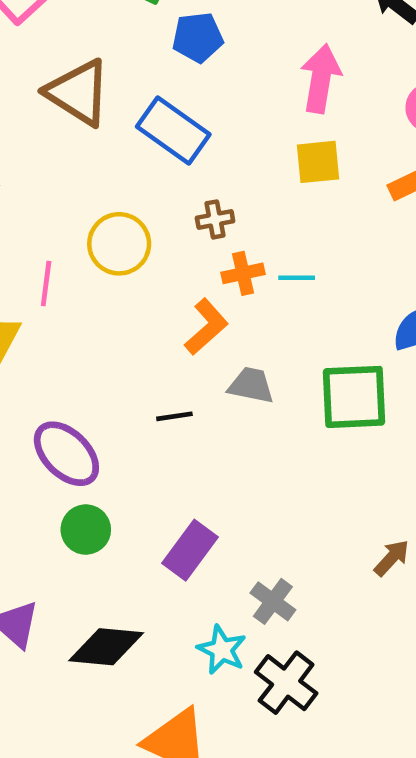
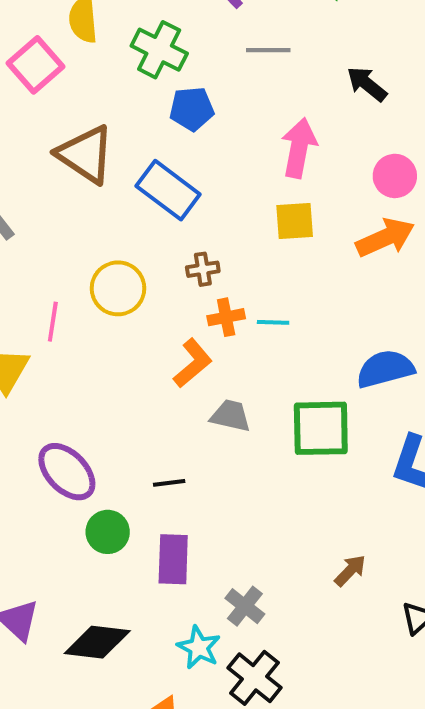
black line: (174, 416) -> (169, 483), moved
green circle: (86, 530) -> (108, 532), moved
purple rectangle: (190, 550) -> (173, 559), turned -36

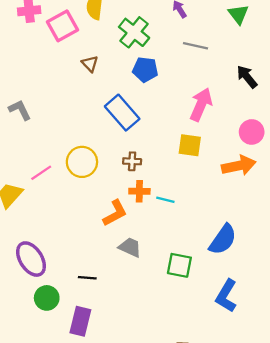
brown triangle: (85, 154) -> (90, 64), moved, size x0.5
pink line: (53, 322) -> (41, 173), turned 35
blue semicircle: (385, 369) -> (223, 240), turned 128
green square: (321, 428) -> (179, 265), size x0.7

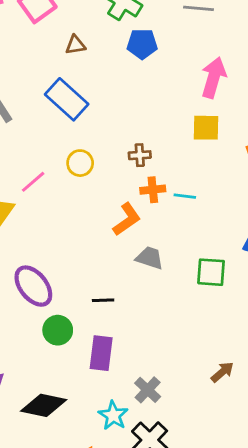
brown triangle: (90, 64) -> (75, 45), turned -48
blue rectangle: (122, 113) -> (67, 99), moved
yellow circle: (82, 162) -> (80, 163), size x0.7

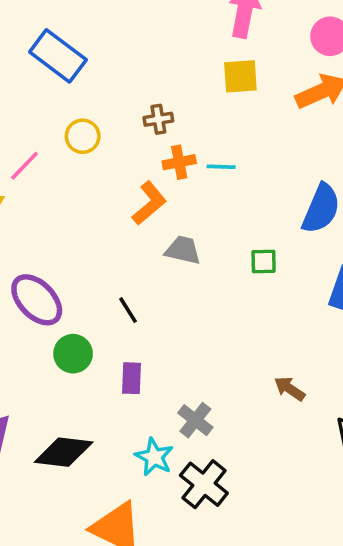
green square: (211, 272) -> (264, 262), size x0.7
black line: (103, 300) -> (128, 310), turned 65
purple rectangle: (101, 353) -> (132, 378), size x0.7
brown arrow: (222, 372) -> (290, 389), turned -100

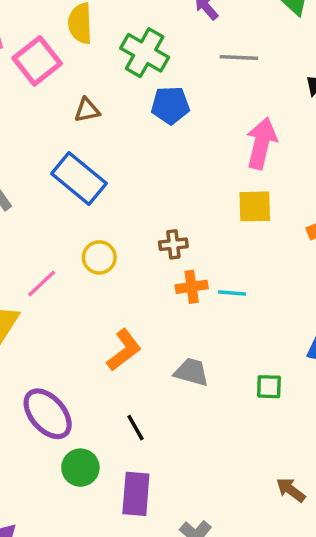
orange L-shape: (149, 203) -> (124, 350), moved
purple rectangle: (132, 378) -> (136, 494), size x1.4
brown arrow: (290, 389) -> (291, 490), moved

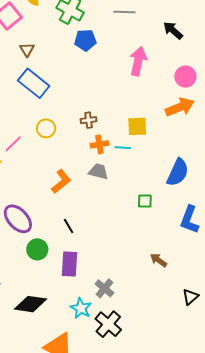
brown triangle: (87, 110) -> (27, 50), moved, turned -49
yellow square: (255, 206) -> (137, 126), moved
gray trapezoid: (191, 372) -> (98, 171), moved

